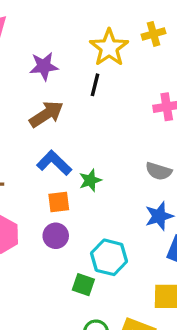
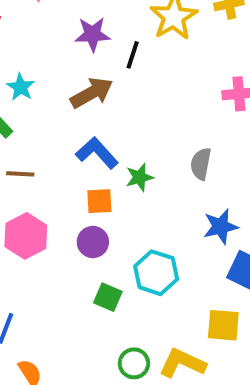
black line: (95, 85) -> (133, 55), moved
gray semicircle: (159, 171) -> (201, 164), moved, turned 80
green square: (83, 285) -> (108, 297), moved

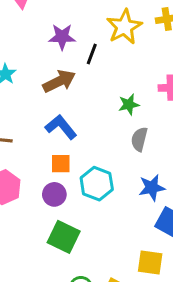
green star: (140, 177) -> (129, 104), moved
cyan hexagon: (156, 273) -> (97, 184), moved
green square: (108, 297) -> (64, 237), size x1.5

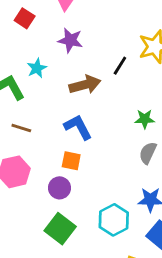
purple star: (62, 37) -> (70, 40), moved
cyan hexagon: (97, 184) -> (114, 220), moved

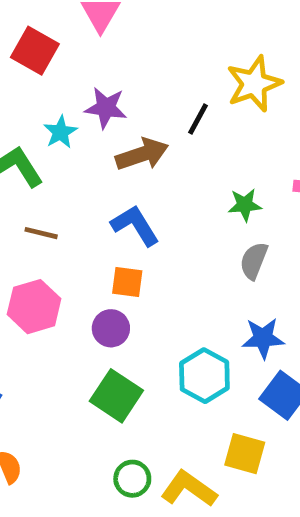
red square: (25, 18) -> (35, 51), size x1.4
purple star: (70, 40) -> (106, 108), moved

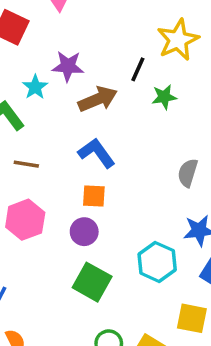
green star: (245, 205) -> (164, 97), moved

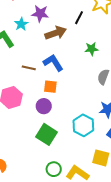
green star: (164, 97) -> (91, 49), moved
brown line: (26, 164) -> (29, 68), moved

